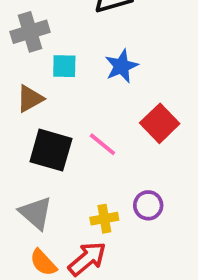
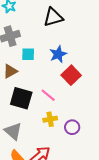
red square: (160, 123) -> (71, 75), moved
yellow cross: (104, 219) -> (50, 119), moved

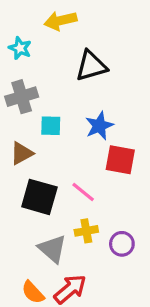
red square: (71, 75) -> (120, 160), turned -36
gray triangle: (13, 131) -> (52, 249), moved

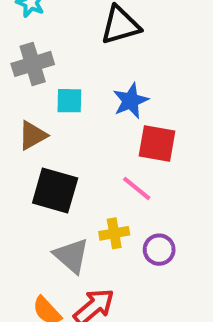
pink line: (83, 192) -> (137, 188), moved

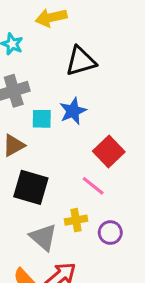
blue star: (131, 101) -> (73, 111), moved
red square: (157, 144) -> (109, 152), turned 36

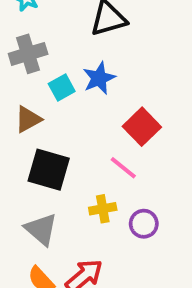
cyan square: (42, 119) -> (62, 87), turned -30
gray triangle: (43, 237) -> (41, 229), moved

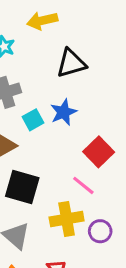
yellow cross: (103, 209) -> (67, 219), size x1.5

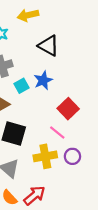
black triangle: (71, 63) -> (49, 46), turned 45
purple circle: (100, 231) -> (72, 156), moved

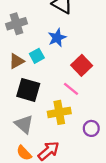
cyan square: (21, 86) -> (37, 56), moved
purple circle: (72, 156) -> (91, 128), moved

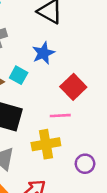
cyan square: (37, 56) -> (19, 75), turned -32
pink line: (71, 89) -> (60, 116), turned -42

